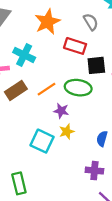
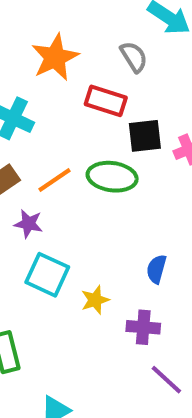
purple star: (61, 111) -> (28, 224), moved
yellow star: (67, 132) -> (95, 300), moved

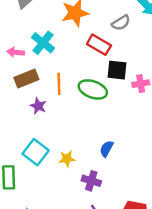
gray semicircle: (134, 57) -> (121, 23), turned 78
orange line: (54, 180) -> (59, 84), turned -70
cyan square: (47, 275) -> (36, 152), moved

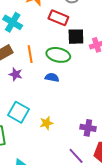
blue semicircle: (107, 149) -> (52, 77), moved, turned 80
yellow star: (67, 159) -> (46, 123), moved
purple cross: (91, 181) -> (88, 128), moved

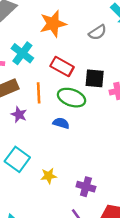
red rectangle: (58, 18) -> (62, 67), moved
purple cross: (88, 128) -> (86, 187), moved

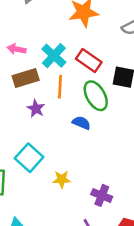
cyan cross: (22, 53) -> (54, 56), moved
green ellipse: (72, 98) -> (96, 96), turned 36

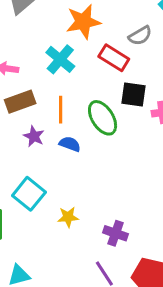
cyan cross: (54, 56) -> (60, 59), moved
red rectangle: (89, 60) -> (114, 58), moved
blue semicircle: (81, 123) -> (70, 144), moved

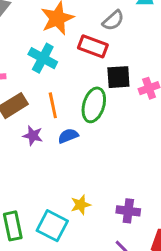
green ellipse: (103, 118) -> (94, 105), turned 60
blue semicircle: (70, 144) -> (68, 136), turned -30
cyan square: (29, 194) -> (52, 226), moved

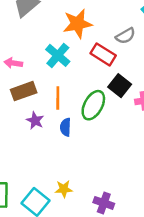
black square: (118, 77) -> (120, 86), turned 30
blue semicircle: (68, 136) -> (65, 127), turned -78

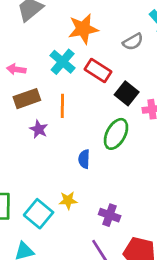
red rectangle: (103, 54) -> (98, 71), moved
green ellipse: (93, 105) -> (116, 134), moved
blue semicircle: (65, 127) -> (84, 159), moved

